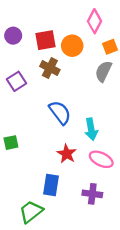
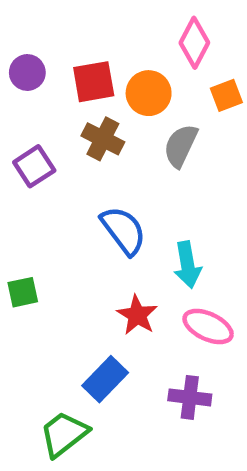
gray semicircle: (103, 71) -> (181, 146), moved
blue rectangle: (51, 185) -> (105, 379), turned 35

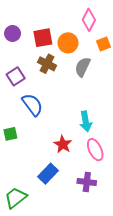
blue semicircle: (123, 230) -> (32, 105), moved
pink ellipse: (208, 327) -> (95, 150), turned 40
green trapezoid: (64, 434) -> (16, 198), moved

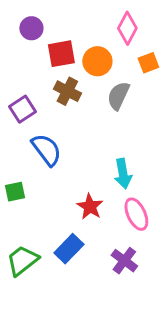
purple circle: (13, 33) -> (31, 28), moved
purple cross: (87, 182) -> (124, 261), turned 30
green trapezoid: (16, 198) -> (22, 261), moved

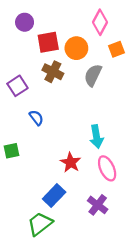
blue semicircle: (46, 150) -> (36, 118), size x0.6
green trapezoid: (22, 261) -> (40, 224), moved

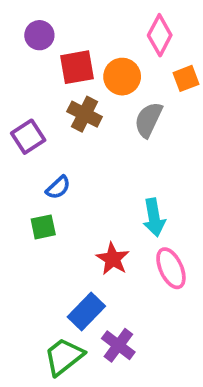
blue semicircle: (36, 118) -> (58, 187), turned 84
green square: (12, 151) -> (43, 227), moved
purple cross: (98, 205) -> (118, 345), moved

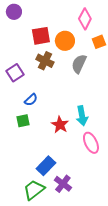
purple circle: (39, 35) -> (14, 12), moved
red star: (113, 259) -> (60, 125), moved

